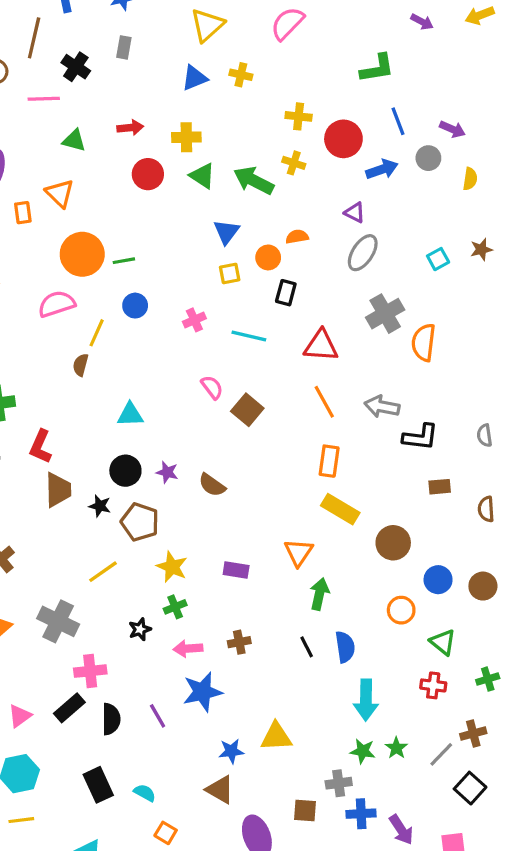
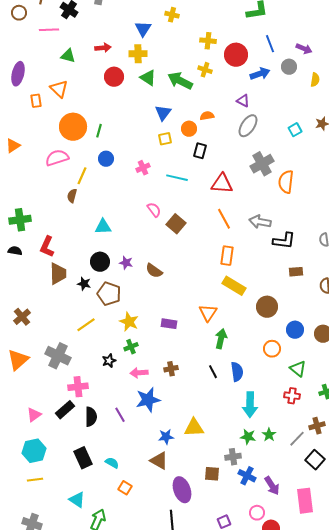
blue triangle: (194, 78) -> (143, 29), moved, turned -36
green line: (124, 261) -> (99, 131), turned -64
blue cross: (361, 814) -> (247, 476), turned 30

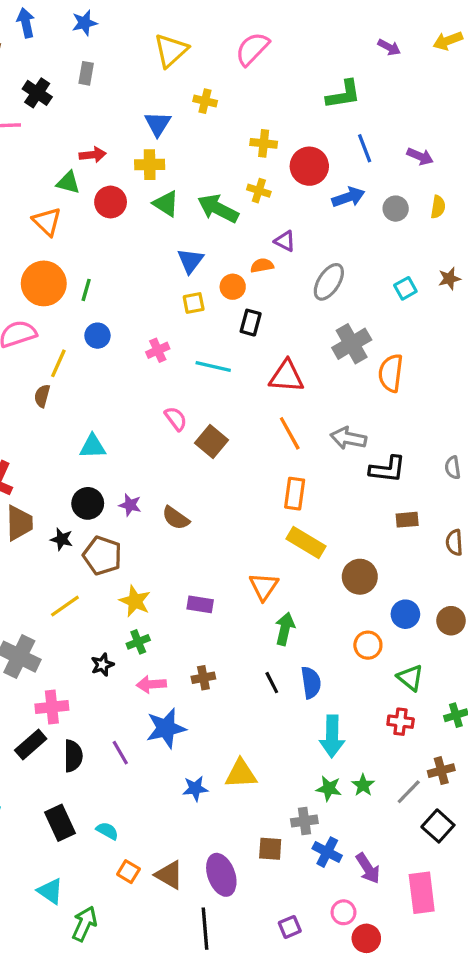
green triangle: (68, 56) -> (68, 182), moved
gray circle: (289, 67) -> (396, 209), moved
orange triangle: (59, 89) -> (47, 222), moved
purple triangle: (243, 101) -> (285, 241), moved
brown triangle: (159, 461) -> (169, 875), moved

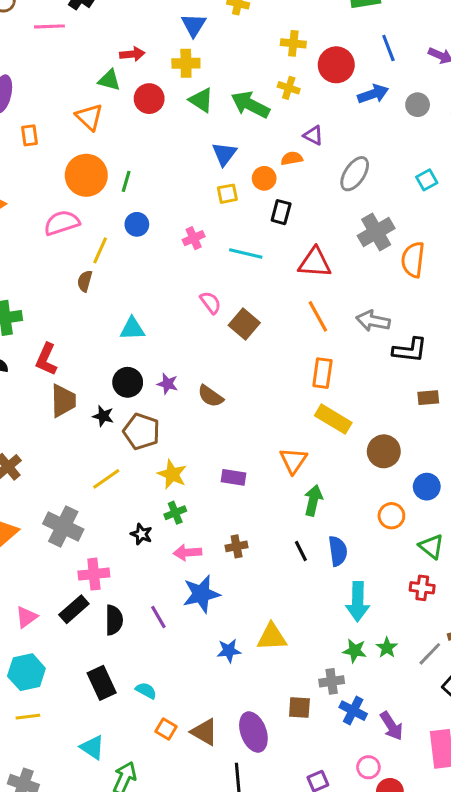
black star: (102, 665) -> (141, 534), turned -30

